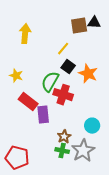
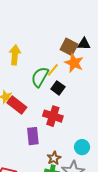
brown square: (79, 26) -> (69, 47), turned 36
orange star: (88, 74) -> (74, 63), moved
green semicircle: (50, 82) -> (40, 77), moved
red rectangle: (28, 102) -> (17, 105), moved

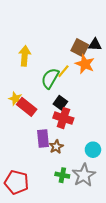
black square: (58, 88) -> (60, 103), moved
brown star: (54, 158) -> (56, 147), moved

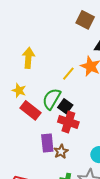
brown square: (80, 48) -> (85, 20), moved
green semicircle: (50, 78) -> (52, 99), moved
yellow star: (15, 99) -> (19, 90), moved

